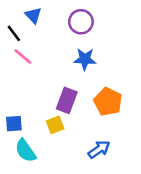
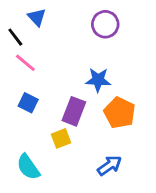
purple circle: (81, 22) -> (105, 24), moved
blue star: (85, 59) -> (98, 80), moved
blue square: (14, 124) -> (28, 103), moved, turned 30

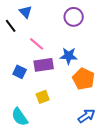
pink line: (25, 63) -> (37, 44), moved
purple rectangle: (74, 111) -> (44, 65), moved, turned 60
blue arrow: (110, 166) -> (87, 116), moved

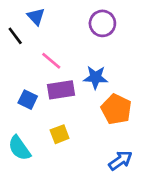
cyan semicircle: (20, 117) -> (19, 148), moved

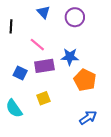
blue triangle: (36, 16) -> (43, 12), moved
black line: (15, 36) -> (11, 26), turned 40

